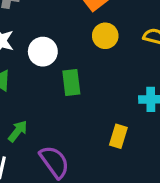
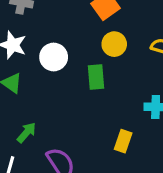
green rectangle: (71, 82) -> (96, 77), moved

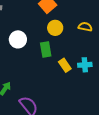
yellow rectangle: (123, 141) -> (65, 65), moved, turned -48

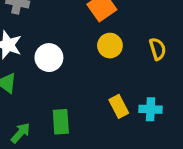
yellow semicircle: (85, 27) -> (158, 49), turned 56
green rectangle: (46, 50) -> (61, 122), moved

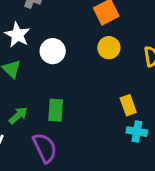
yellow rectangle: (119, 106) -> (128, 105), moved
cyan cross: (151, 109) -> (137, 132), moved

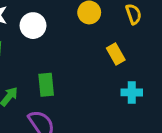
yellow rectangle: (128, 105) -> (116, 54), moved

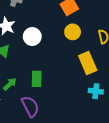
yellow rectangle: (116, 54) -> (88, 63), size x1.5

